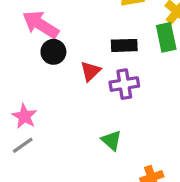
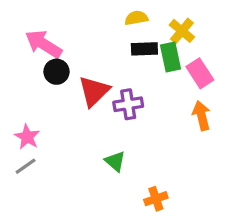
black rectangle: (124, 45) -> (144, 49), moved
red triangle: (90, 71) -> (94, 91), size x1.5

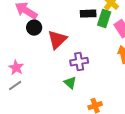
green rectangle: (171, 57) -> (104, 19), turned 30
purple cross: (128, 104) -> (79, 62), moved

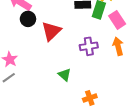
purple cross: (79, 62) -> (89, 46), moved

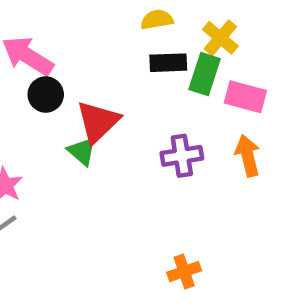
pink rectangle: (117, 20) -> (245, 97), turned -42
green triangle: (64, 75) -> (82, 151), moved

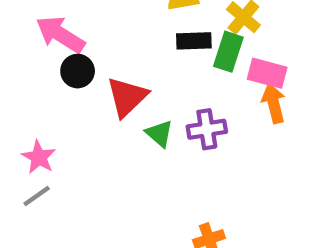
green triangle: (82, 151) -> (159, 134), moved
orange arrow: (248, 156) -> (274, 103), moved

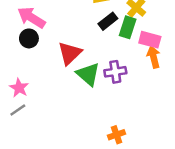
black rectangle: (194, 41) -> (108, 21), turned -36
black circle: (78, 71) -> (29, 38), moved
green triangle: (159, 134) -> (88, 74), size x1.5

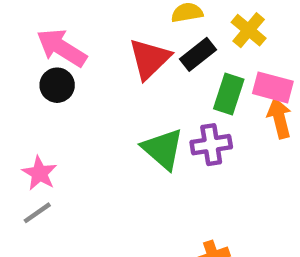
green rectangle: (128, 27) -> (229, 94), moved
red triangle: (70, 53) -> (150, 59), moved

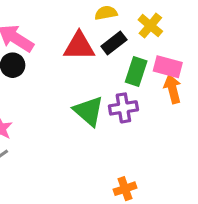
red triangle: (150, 59) -> (79, 46), turned 44

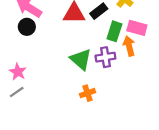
orange arrow: (173, 89) -> (129, 46), moved
orange cross: (125, 189) -> (87, 93), moved

